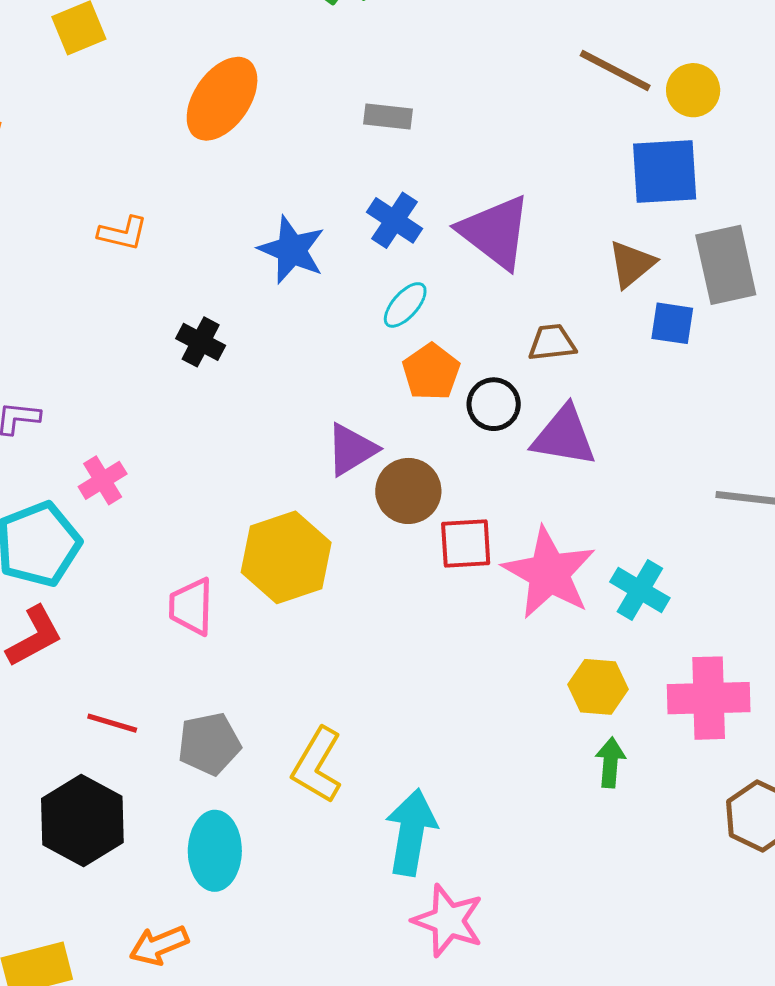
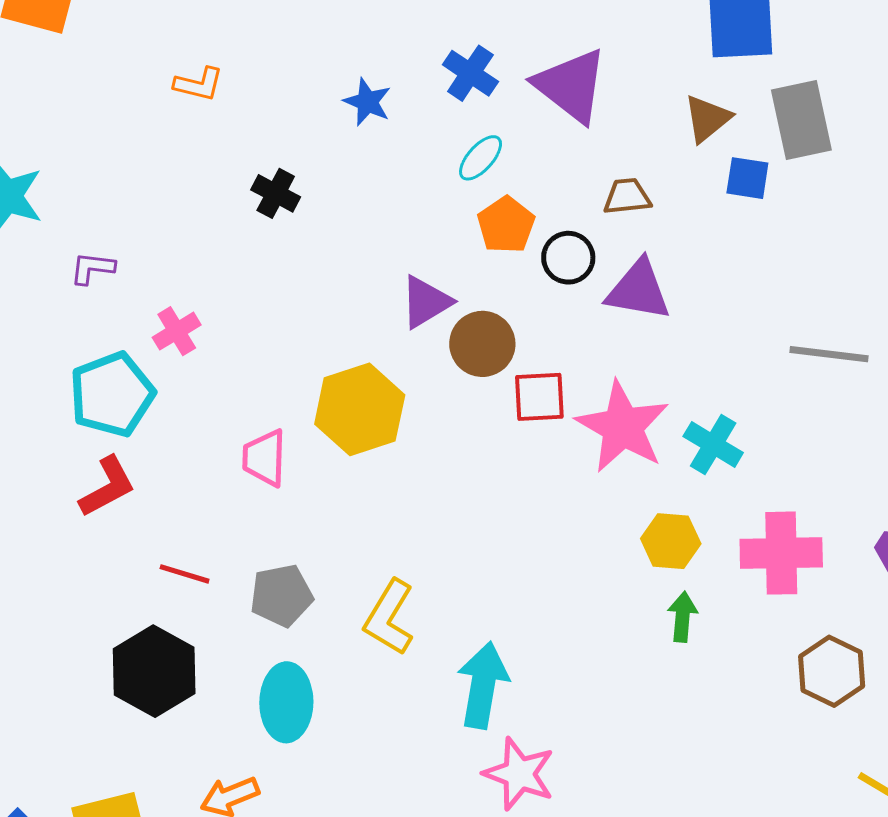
blue star: (292, 250) -> (367, 102), size x0.7

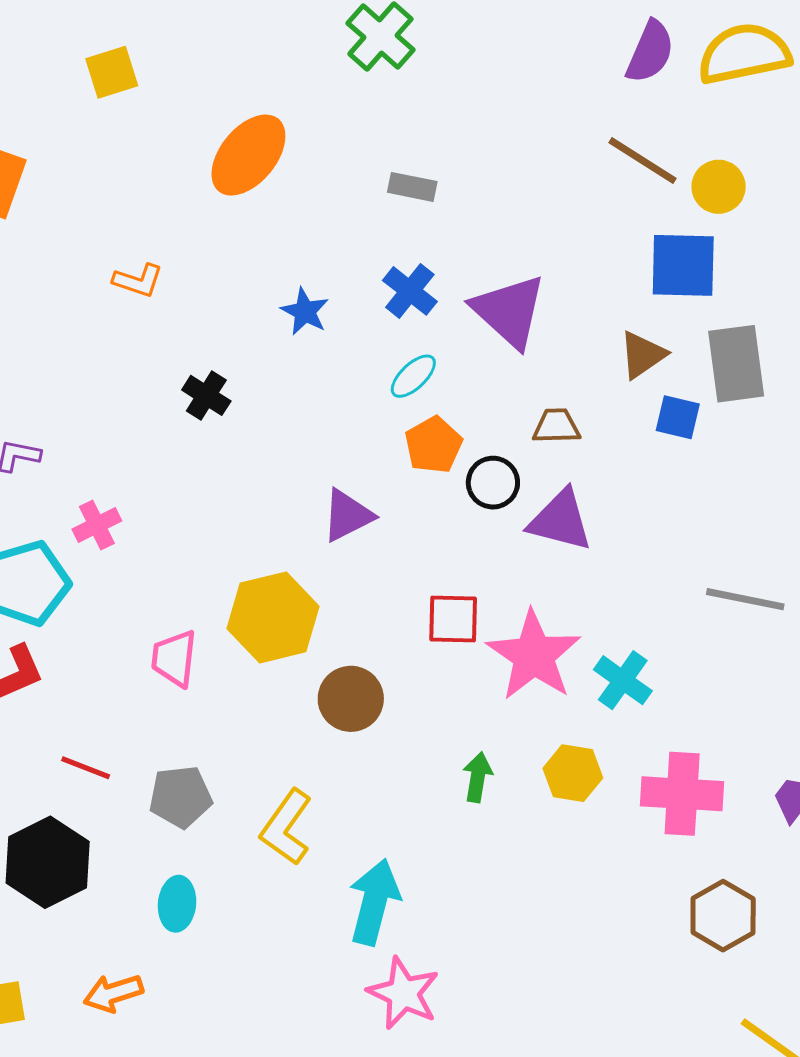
brown circle: (482, 344) -> (351, 699), moved
green arrow: (682, 617) -> (478, 777), moved
cyan ellipse: (286, 702) -> (177, 904), size x0.7

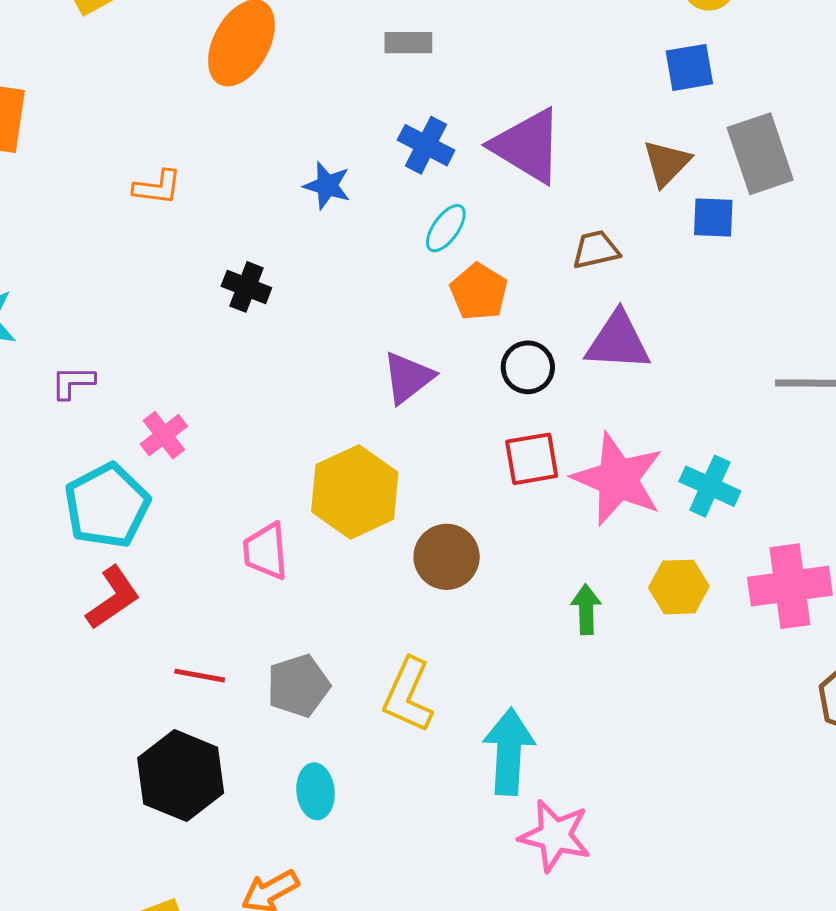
blue square: (683, 265) -> (689, 67), size x0.7
black circle: (493, 483) -> (528, 367), moved

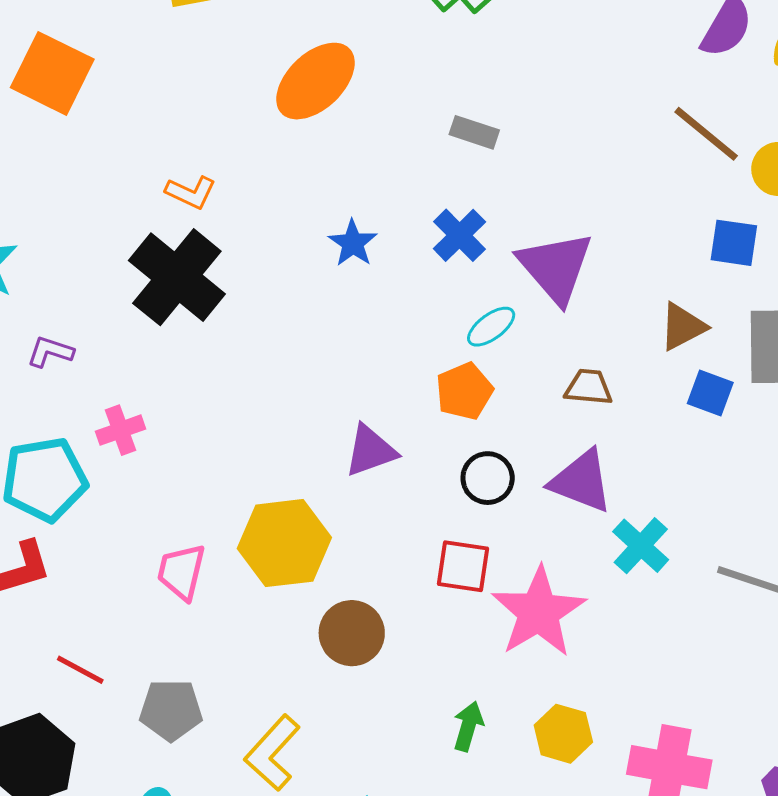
cyan ellipse: (446, 228) -> (491, 327), moved
black cross: (246, 287) -> (177, 277), moved, size x2.0
cyan cross: (710, 486) -> (641, 546), moved

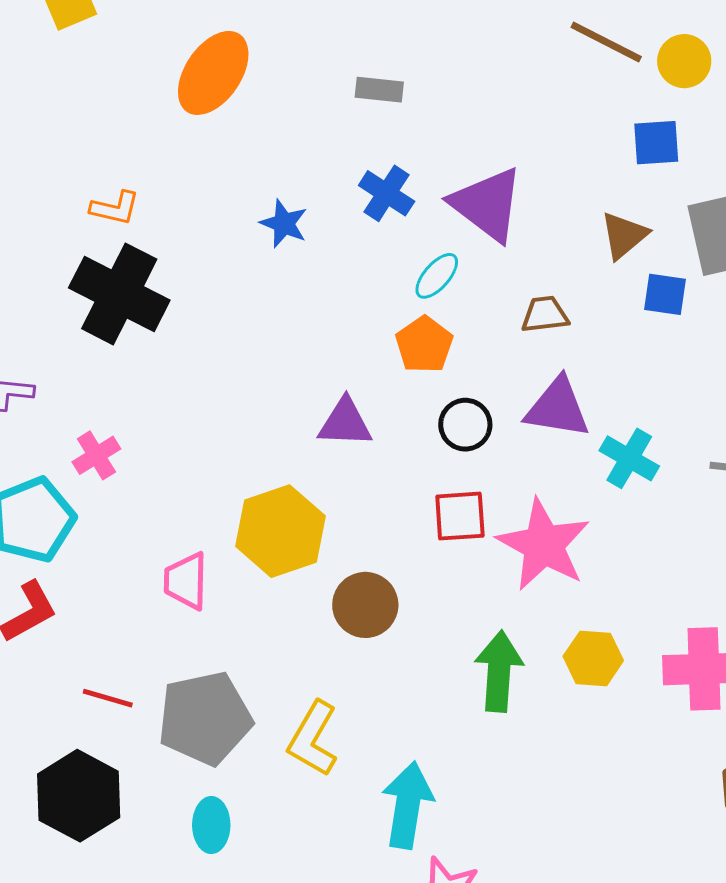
purple triangle: (370, 451) -> (345, 423), turned 34
gray pentagon: (171, 710) -> (205, 718), size x1.5
green arrow: (468, 726) -> (499, 671), size x1.6

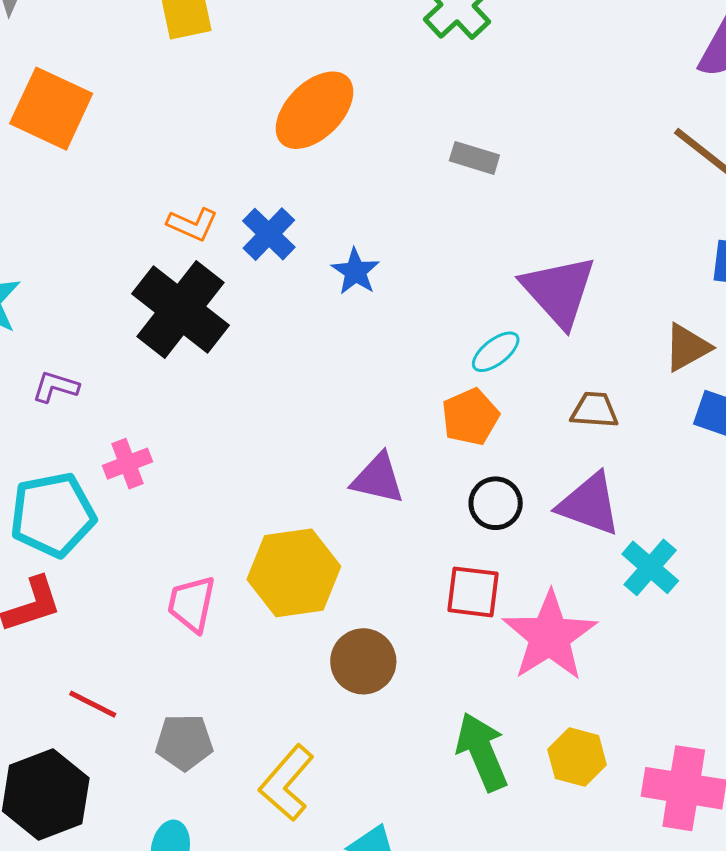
blue cross: (387, 193) -> (269, 234), moved
green arrow: (499, 671) -> (482, 752), turned -38
gray pentagon: (205, 718) -> (184, 742), size x0.6

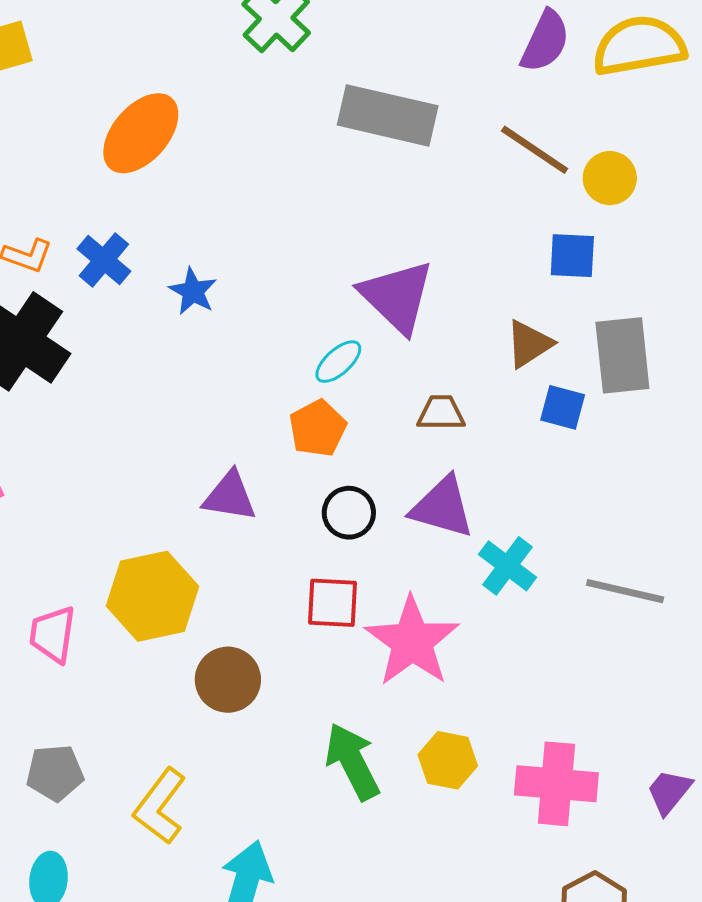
gray rectangle: (474, 158) -> (388, 115), moved, size x2.0

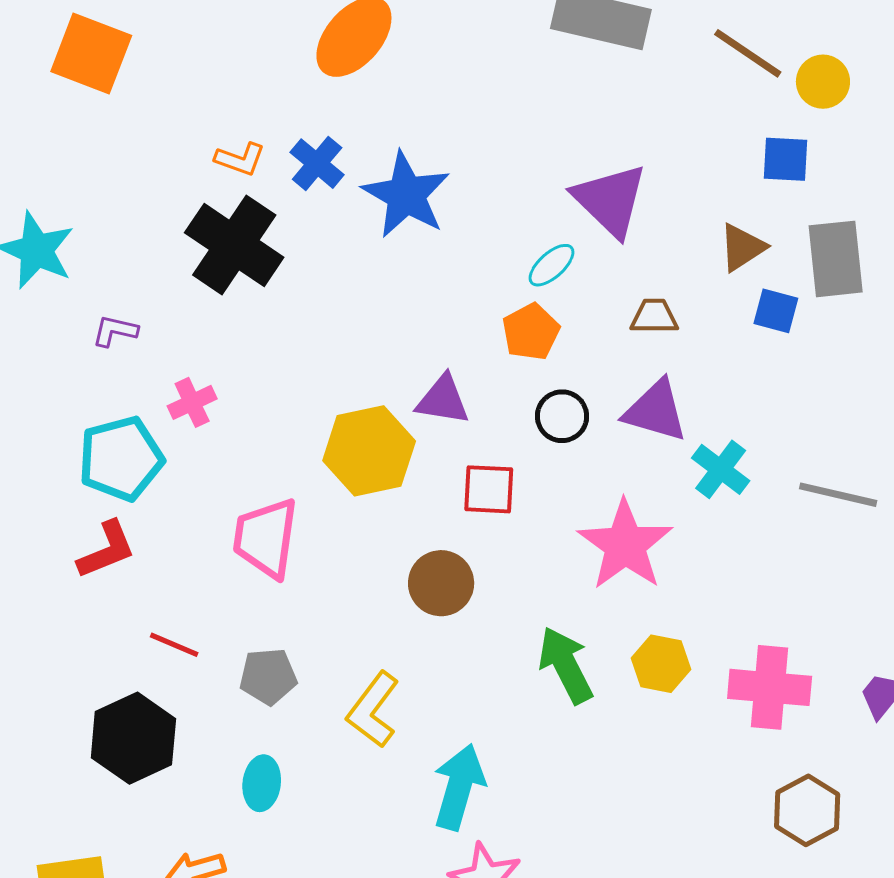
blue star: (193, 291) -> (406, 195), size x1.8
yellow hexagon: (153, 596) -> (369, 451), moved
red square: (333, 603) -> (489, 489), moved
pink trapezoid: (53, 634) -> (266, 538), size x1.4

